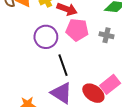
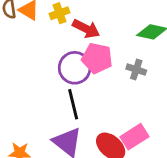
purple circle: (46, 37) -> (75, 68), moved

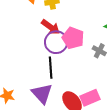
red arrow: (86, 29) -> (51, 27), moved

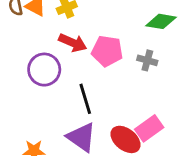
purple circle: (56, 42) -> (44, 70), moved

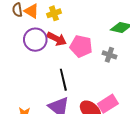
purple circle: (44, 70) -> (35, 40), moved

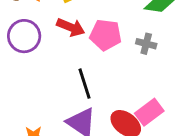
purple circle: (35, 40) -> (24, 36), moved

